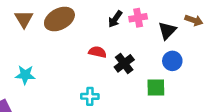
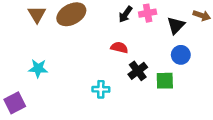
red semicircle: (97, 52) -> (119, 47), moved
black cross: (124, 63) -> (138, 71), moved

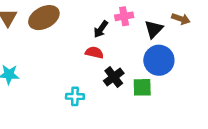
black arrow: (125, 14) -> (101, 29), moved
blue circle: (181, 55) -> (159, 60), size x1.5

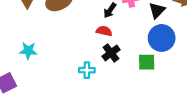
black cross: (114, 77) -> (111, 53), moved

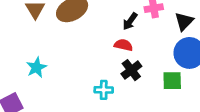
cyan star: (28, 51) -> (36, 67), turned -30

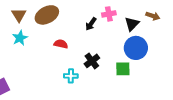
red semicircle: (123, 45) -> (61, 44), moved
cyan star: (36, 67) -> (20, 38), moved

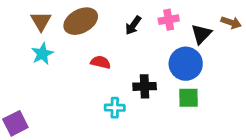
black arrow: (91, 24) -> (133, 25), moved
blue circle: (136, 48) -> (186, 64), moved
black cross: (92, 61) -> (145, 86), turned 35

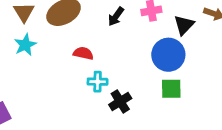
black cross: (145, 86) -> (120, 101), moved, turned -30
cyan cross: (115, 108) -> (98, 82), moved

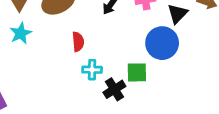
red semicircle: (83, 53) -> (78, 42), turned 72
green square: (171, 89) -> (137, 72), moved

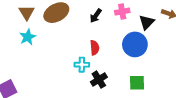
red semicircle: (78, 42) -> (95, 48), moved
green square: (137, 72) -> (137, 83), moved

